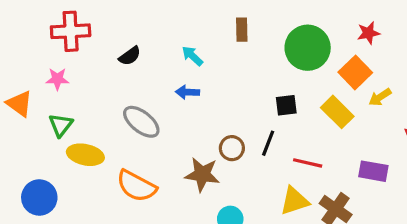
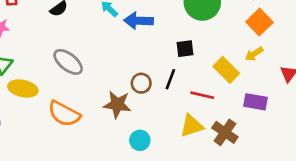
orange square: (355, 72) -> (259, 22), moved
blue arrow: (187, 92) -> (139, 21), moved, size x1.5
yellow arrow: (380, 97) -> (254, 54), moved
yellow rectangle: (337, 112) -> (226, 70), moved

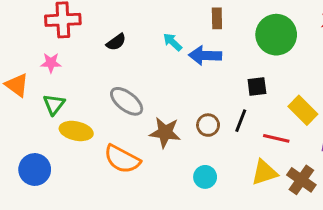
brown star: (117, 104) -> (165, 132), moved
cyan circle: (140, 140) -> (205, 177), moved

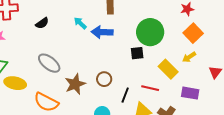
green circle: (276, 35) -> (150, 32), moved
black line: (241, 121) -> (125, 95), moved
brown star: (165, 132) -> (75, 84), turned -30

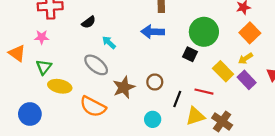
cyan arrow: (80, 23) -> (109, 42), moved
black square: (137, 53) -> (190, 54), turned 32
purple rectangle: (190, 93) -> (247, 80), moved, turned 36

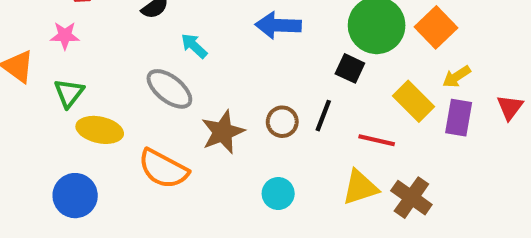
orange square: (250, 33) -> (436, 27), moved
purple rectangle: (247, 80) -> (459, 118), turned 54
black line: (177, 99) -> (323, 116), moved
blue circle: (30, 114) -> (75, 196), moved

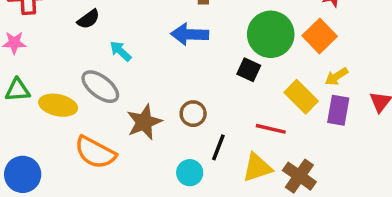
green triangle: (69, 93) -> (18, 90), turned 48
black line: (323, 116) -> (218, 147), moved
yellow ellipse: (100, 130) -> (58, 105), moved

